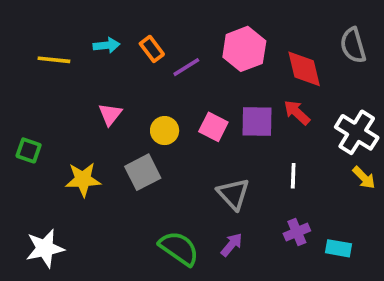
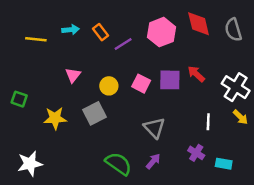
red diamond: (304, 69) -> (199, 24), moved
white line: (293, 176) -> (208, 122), moved
purple cross: (297, 232) -> (196, 153), turned -35

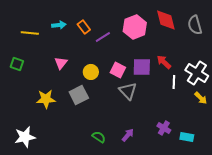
green square: (19, 99) -> (17, 64), moved
white line: (208, 122) -> (174, 82), moved
gray triangle: (154, 128) -> (128, 91), moved
green semicircle: (118, 164) -> (99, 137), size x0.6

